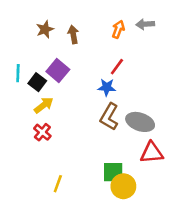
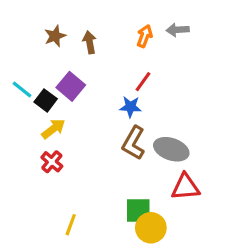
cyan line: (18, 73) -> (22, 89), turned -54

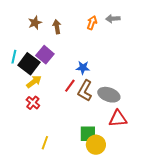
red line: (143, 82) -> (70, 86), moved
cyan line: (22, 89) -> (14, 57), turned 64
black square: (46, 100) -> (29, 64), size x1.5

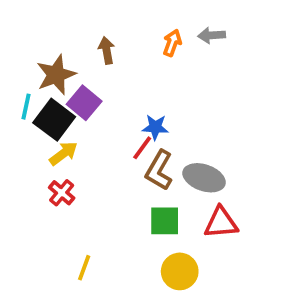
brown star: (35, 23) -> (56, 75), moved, size x1.5
red line: (70, 86) -> (142, 148), moved
green square: (88, 134) -> (165, 221), moved

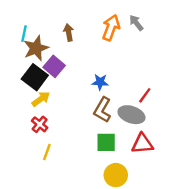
gray arrow: (212, 35) -> (136, 23), turned 56
orange arrow: (172, 43) -> (111, 28), size x1.5
cyan line: (26, 107) -> (24, 34), moved
red line: (142, 148) -> (145, 95), moved
yellow line: (84, 268) -> (47, 152), moved

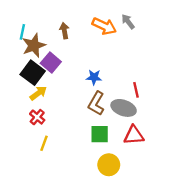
orange arrow: (111, 28) -> (104, 26), turned 95
red line: (145, 95) -> (136, 90), turned -49

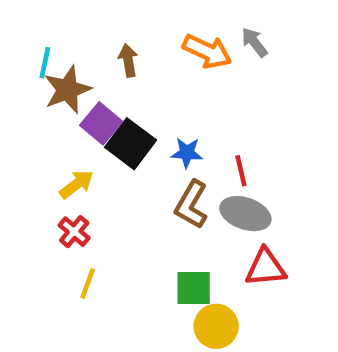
black square: (33, 73) -> (130, 144), moved
red line: (136, 90) -> (241, 171), moved
green square: (100, 134) -> (194, 288), moved

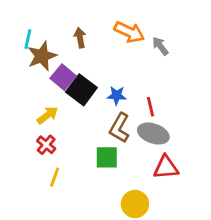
gray arrow: (254, 42) -> (160, 46), moved
green square: (194, 288) -> (107, 157), moved

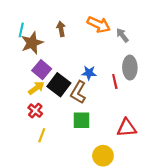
purple square: (63, 77) -> (42, 70), moved
black square: (81, 90) -> (59, 85), moved
brown L-shape: (119, 128) -> (78, 92), moved
gray ellipse: (153, 134) -> (130, 68), moved, turned 70

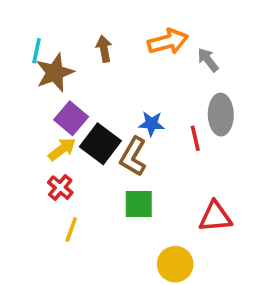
orange arrow: (99, 25) -> (168, 42), turned -40

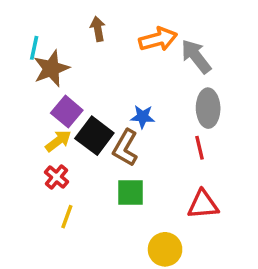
brown arrow: (104, 49) -> (98, 29), moved
gray arrow: (208, 60) -> (196, 56), size x1.5
red line: (195, 138) -> (199, 148), moved

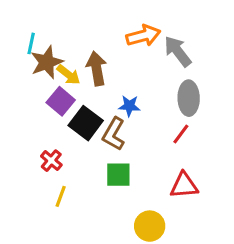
brown arrow: (98, 29) -> (97, 68), moved, size x1.5
yellow arrow: (58, 141) -> (68, 75), moved, turned 75
red line: (199, 148) -> (181, 134), turned 50

